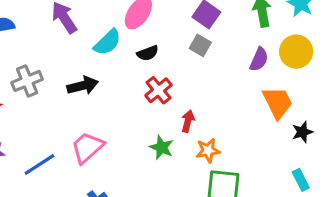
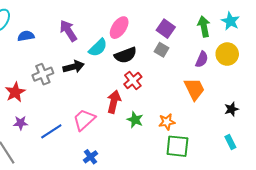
black semicircle: (148, 53) -> (125, 55), size x1.5
black arrow: (83, 86) -> (74, 67), moved
orange trapezoid: (278, 103) -> (194, 89), moved
red arrow: (188, 121) -> (114, 102), moved, size x1.5

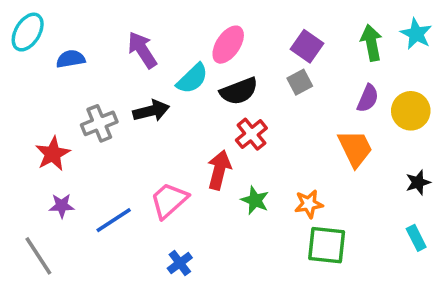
gray square: (162, 50) -> (300, 82), turned 32
yellow circle: (227, 54) -> (411, 111), moved

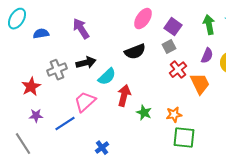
pink ellipse: (228, 45) -> (143, 19), moved
cyan semicircle: (192, 79) -> (107, 77), moved
red cross: (251, 134) -> (178, 70), moved
pink trapezoid: (169, 200) -> (85, 102), moved

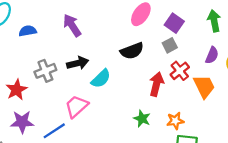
red arrow: (124, 96) -> (156, 84), moved
purple star: (36, 116) -> (22, 122), size x1.5

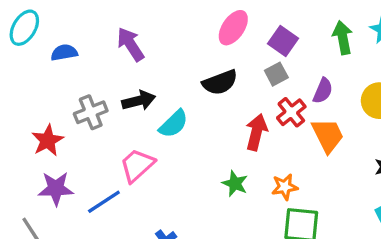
purple semicircle: (212, 55) -> (323, 91), moved

